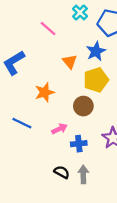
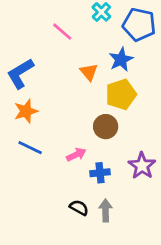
orange star: (45, 92) -> (26, 111), moved

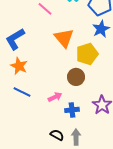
blue star: (121, 59) -> (101, 29), moved
orange triangle: (89, 72) -> (64, 38), size x1.5
orange star: (26, 111) -> (19, 66), turned -30

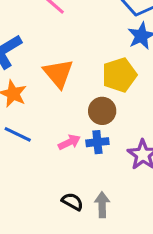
orange triangle: (64, 38) -> (58, 73), moved
blue cross: (72, 110) -> (97, 142), moved

